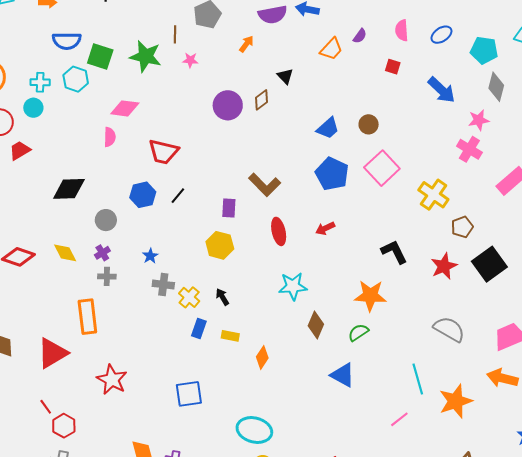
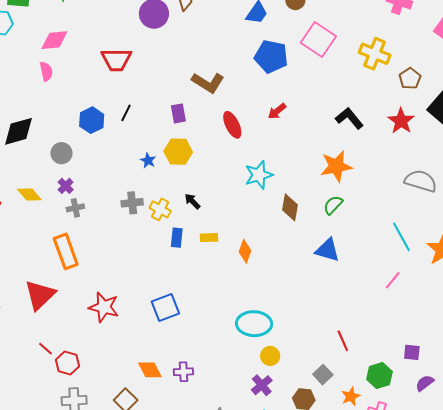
red trapezoid: (163, 152) -> (116, 60), moved
blue star: (150, 256) -> (148, 161), moved
blue square: (189, 394) -> (165, 308), moved

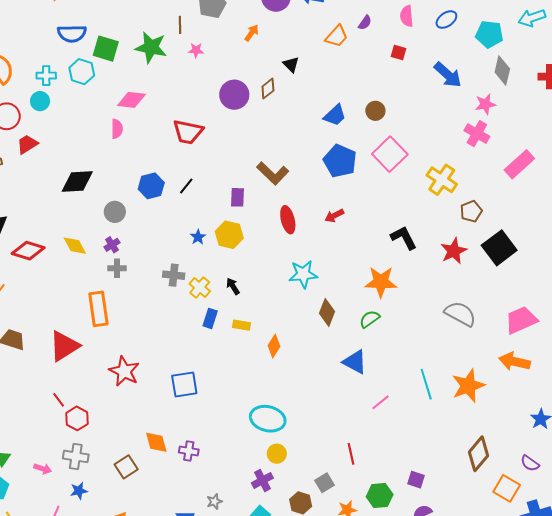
cyan line: (401, 237) -> (426, 384), moved
pink line: (393, 280) -> (381, 402), moved

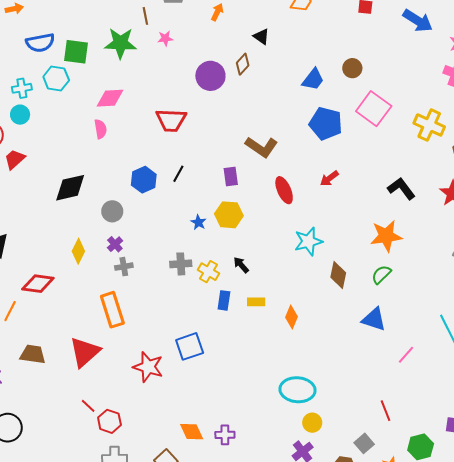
yellow diamond: (75, 246) -> (78, 251), turned 65
red diamond: (28, 251) -> (38, 284), moved
blue square: (184, 384) -> (190, 346), moved

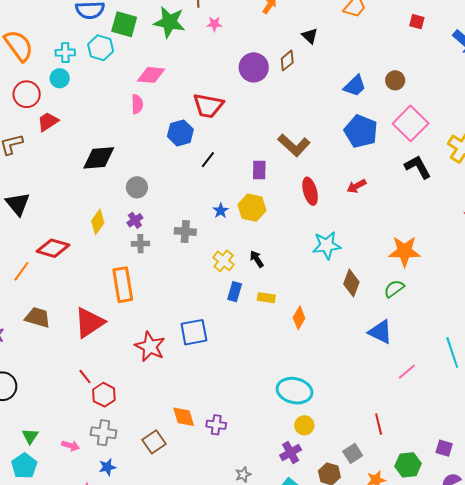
blue hexagon: (144, 180) -> (180, 133), moved
black L-shape: (401, 189) -> (418, 167), moved
gray cross: (181, 264) -> (185, 231), moved

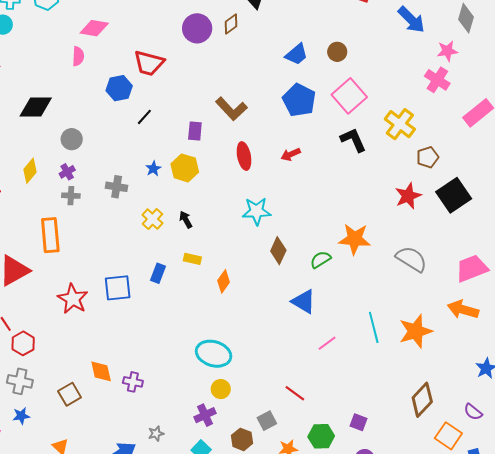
orange star: (404, 251) -> (355, 239), moved
blue rectangle: (235, 292) -> (158, 273), moved
red line: (379, 424) -> (295, 393), turned -45

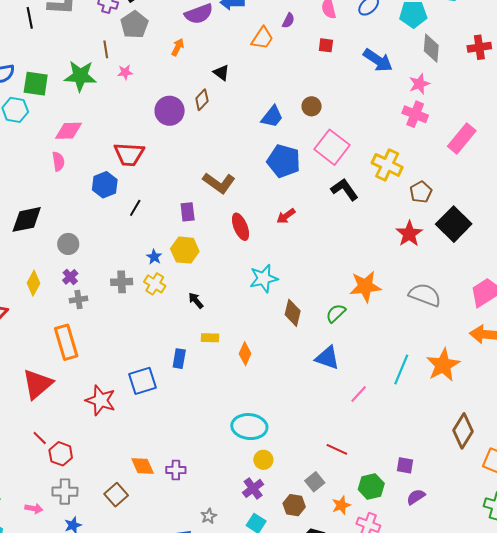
yellow cross: (152, 219) -> (155, 284), moved
cyan line: (374, 327) -> (401, 369), turned 48

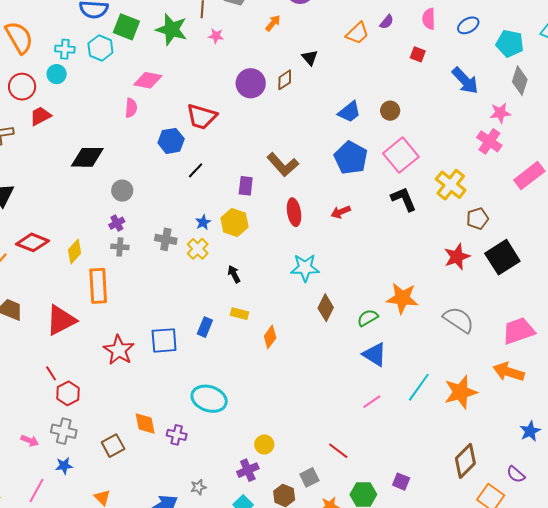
yellow diamond: (33, 283) -> (75, 251), moved
blue triangle: (327, 358) -> (375, 354), moved
cyan ellipse: (249, 427) -> (209, 399), moved

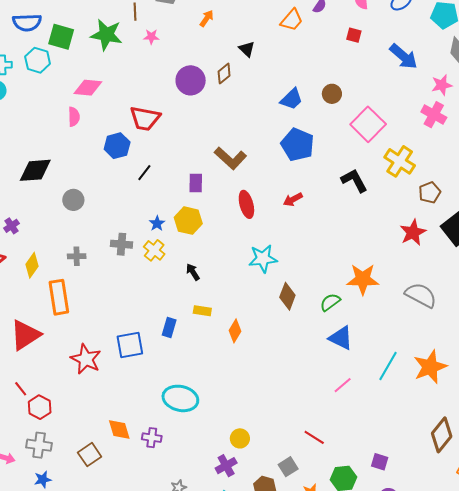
pink square: (401, 155) -> (368, 124), moved
purple cross: (117, 223) -> (11, 226), moved

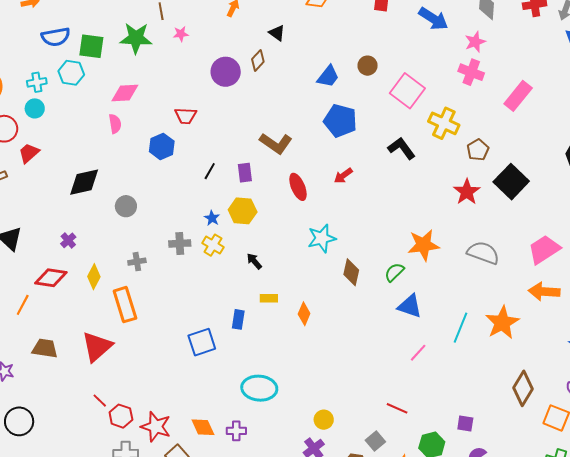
red trapezoid: (145, 118) -> (186, 116), size x0.7
black line: (144, 173) -> (210, 171), moved
red star: (86, 359) -> (156, 427), moved

